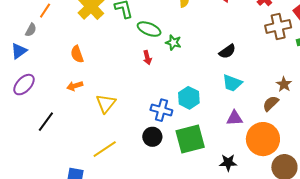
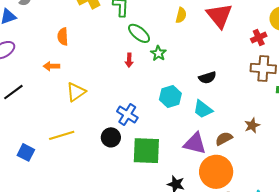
cyan hexagon: (189, 98) -> (170, 96), moved
brown semicircle: (271, 103) -> (224, 139), moved
purple triangle: (234, 118) -> (195, 143), size x1.4

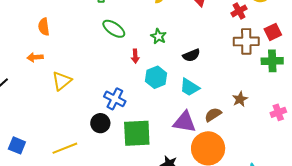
green ellipse: (139, 33) -> (114, 29), moved
green star: (158, 53) -> (158, 36), moved
red arrow: (129, 60) -> (135, 56), moved
yellow line: (62, 135) -> (65, 148), moved

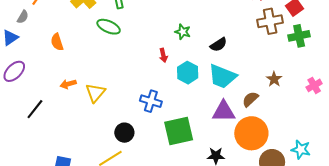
orange semicircle: (44, 27) -> (57, 42), moved
green ellipse: (114, 29) -> (109, 27), moved
orange arrow: (35, 57) -> (68, 84), moved
cyan trapezoid: (190, 87) -> (222, 76), size x1.4
black circle: (100, 123) -> (124, 133), moved

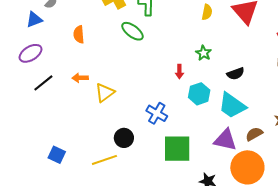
black line: (35, 109) -> (43, 83), moved

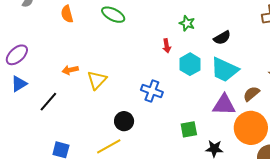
blue triangle: (34, 20) -> (19, 84), moved
orange semicircle: (79, 34) -> (67, 14), moved
black line: (43, 83) -> (48, 102), moved
green square: (177, 149) -> (189, 129), moved, size x0.6

